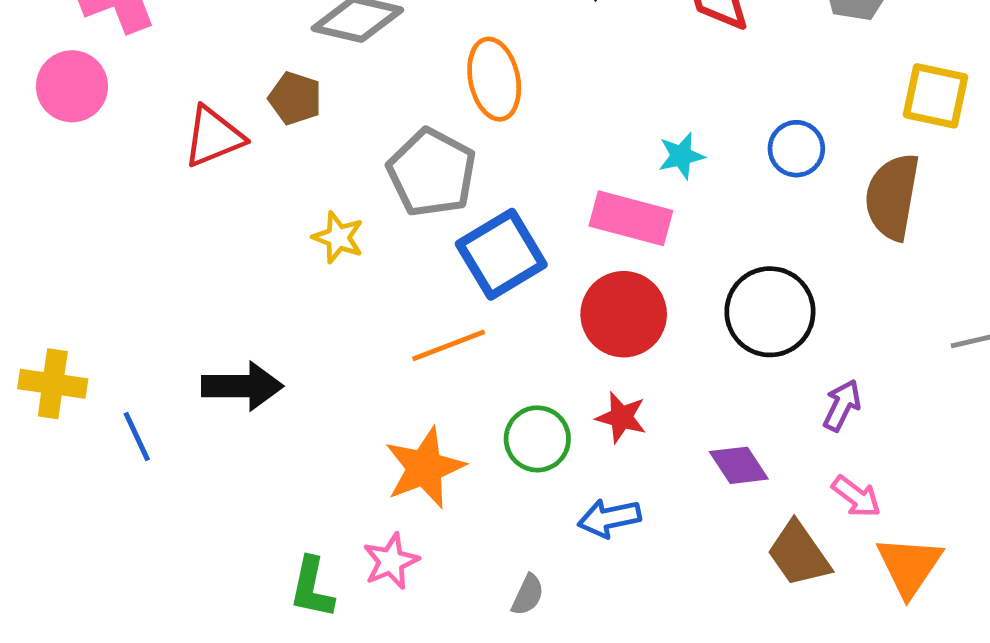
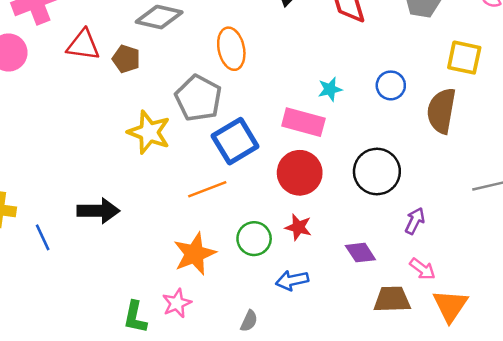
red triangle: (213, 137) -> (83, 45), moved, turned 30
yellow star: (338, 237) -> (149, 132), size x1.6
brown trapezoid: (799, 554) -> (392, 299), turned 123

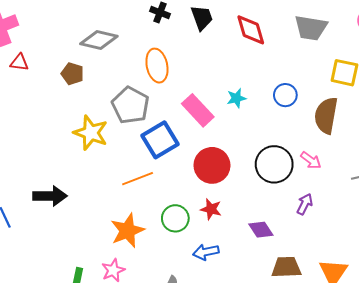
red triangle: (83, 45) -> (19, 62), moved, size x0.7
pink rectangle: (303, 122) -> (198, 110), moved, turned 32
pink arrow: (422, 269) -> (311, 160), moved

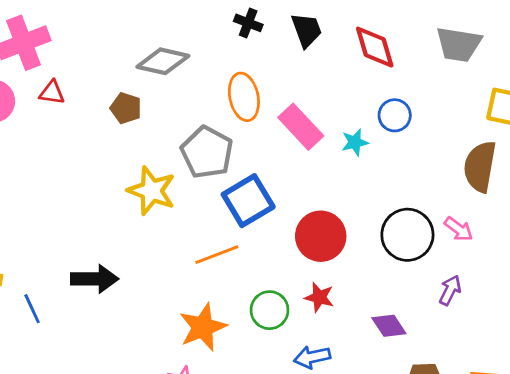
blue circle: (285, 95) -> (395, 115), moved
pink rectangle: (198, 110) -> (301, 127), moved

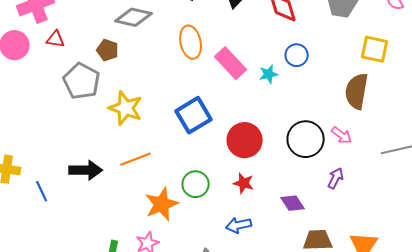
gray pentagon: (207, 152) -> (82, 81), moved
orange line: (217, 255) -> (136, 159), moved
green circle: (270, 310) -> (196, 184), moved

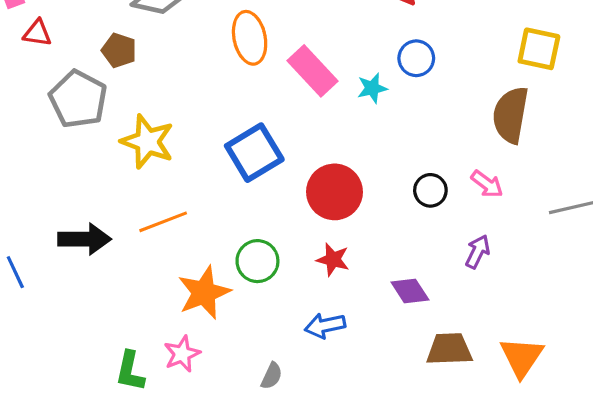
black circle: (306, 139) -> (430, 190), size x0.6

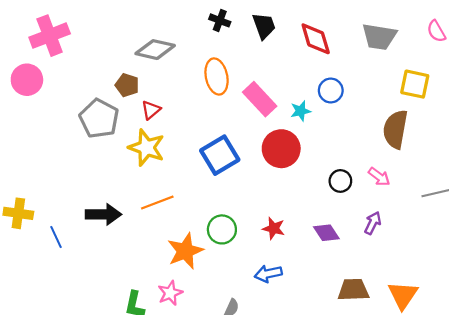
red triangle: (37, 33) -> (151, 110), moved, turned -48
red circle: (335, 192) -> (281, 149), moved
purple diamond: (410, 291) -> (326, 233), moved

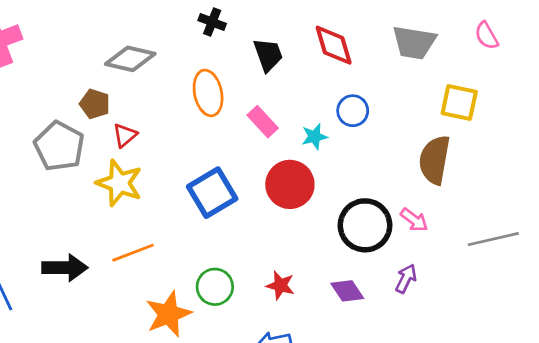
black trapezoid: (264, 26) -> (268, 55), moved
pink rectangle: (260, 99) -> (263, 122), size x0.7
black circle: (340, 181) -> (365, 225), size x1.8

